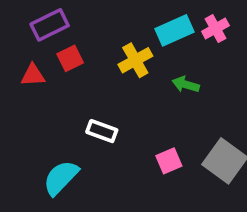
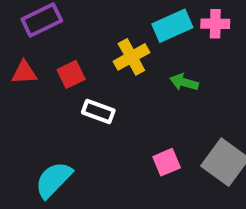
pink cross: (215, 29) -> (215, 24), turned 30
red square: (70, 58) -> (71, 74), moved
white rectangle: (102, 131) -> (98, 112), moved

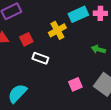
green arrow: (184, 82) -> (98, 49), moved

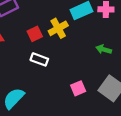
red square: (26, 39) -> (35, 34), moved

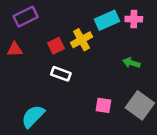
pink square: (78, 88) -> (103, 105), turned 32

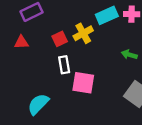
white rectangle: (61, 74) -> (64, 65), turned 60
pink square: (103, 105) -> (83, 83), moved, size x1.5

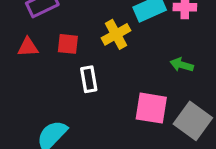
red square: (60, 39) -> (68, 44), moved, turned 32
pink square: (83, 83) -> (151, 108), moved

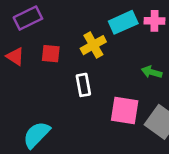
red triangle: (28, 47) -> (15, 56), turned 36
white rectangle: (89, 79) -> (83, 85), moved

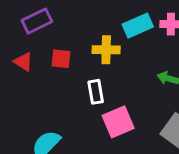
yellow cross: (93, 45) -> (106, 50), turned 30
pink square: (125, 111) -> (118, 122), moved, turned -32

